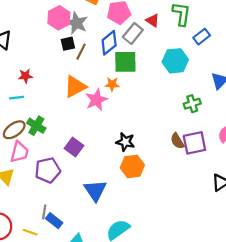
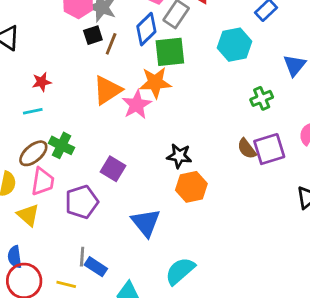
orange star: (112, 84) -> (155, 83), size x1.6

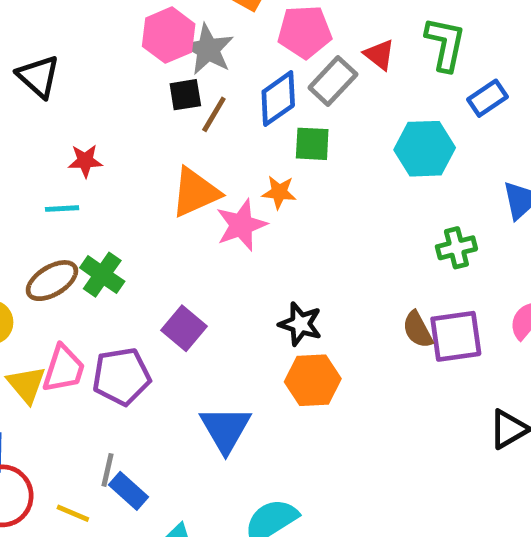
green square: (170, 52) -> (312, 144), size x0.7
orange star: (155, 83) -> (279, 192), size x0.6
pink trapezoid: (43, 182) -> (64, 369), moved

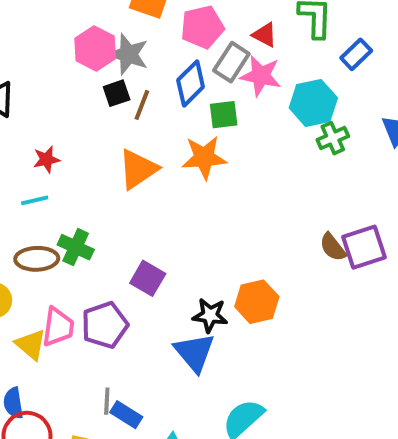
orange star: (279, 192) -> (204, 158), size x1.6
pink star: (241, 225) -> (261, 76), moved, turned -30
green cross: (456, 248) -> (333, 138), moved
brown ellipse: (52, 281) -> (37, 259), turned 39
black star: (300, 324) -> (210, 315), moved

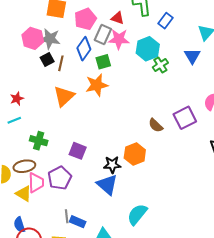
brown semicircle: (333, 247) -> (156, 125), moved
brown ellipse: (37, 259) -> (24, 166), moved

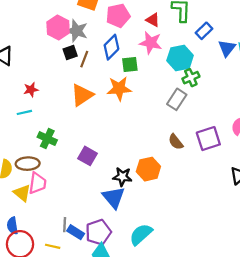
gray rectangle: (103, 34) -> (177, 99), moved
blue triangle: (192, 56) -> (227, 48), moved
purple pentagon: (60, 178) -> (98, 232), moved

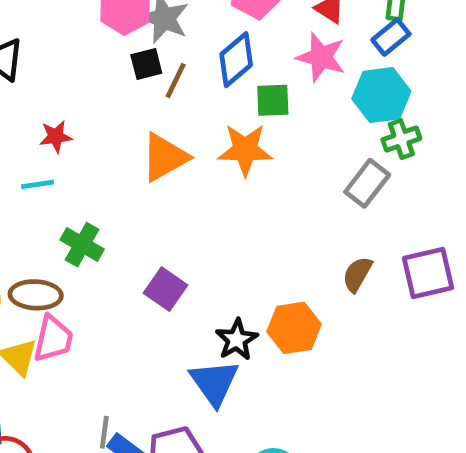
blue rectangle: (204, 31) -> (391, 37), moved
brown semicircle: (176, 142) -> (357, 274), turned 63
black star: (122, 177) -> (237, 340), turned 30

